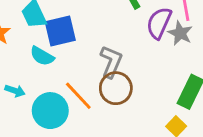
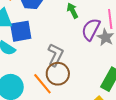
orange line: (78, 96) -> (42, 84), moved

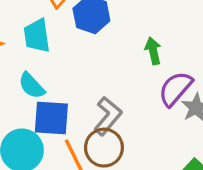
blue square: (21, 31) -> (51, 118), moved

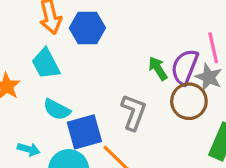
green arrow: (153, 51) -> (158, 68), moved
brown circle: (104, 148) -> (189, 101), moved

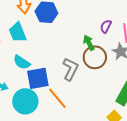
purple semicircle: (185, 67) -> (106, 26), moved, size x0.6
brown circle: (189, 101) -> (95, 57), moved

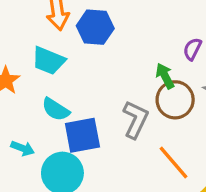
cyan trapezoid: (18, 32) -> (48, 61), turned -45
orange line: (57, 98) -> (174, 162), moved

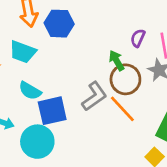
gray L-shape: (135, 119) -> (94, 96), turned 32
orange line: (174, 162) -> (122, 109), moved

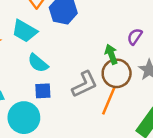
cyan semicircle: (30, 91) -> (38, 63), moved
orange line: (122, 109) -> (109, 101), turned 56
blue square: (52, 111) -> (43, 91), size x0.6

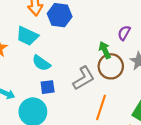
orange line: (109, 101) -> (101, 107), moved

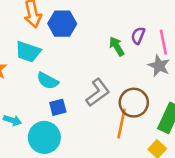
green arrow: (105, 50) -> (117, 46), moved
brown circle: (111, 66) -> (134, 103), moved

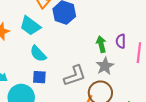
purple semicircle: (138, 36) -> (121, 41), turned -40
gray star: (159, 66) -> (105, 66), moved

